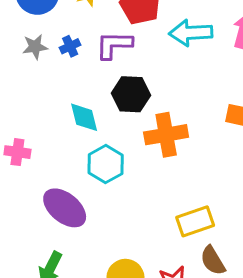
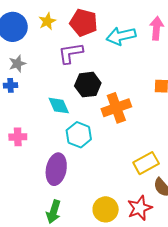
blue cross: (70, 46) -> (11, 85), moved, turned 32
purple ellipse: (65, 208) -> (56, 169), turned 72

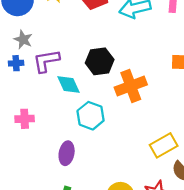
purple L-shape: (71, 53) -> (46, 61), moved
gray star: (17, 64) -> (23, 40), turned -30
purple ellipse: (56, 169) -> (67, 153), size x0.7

